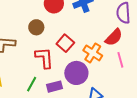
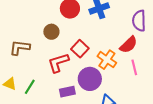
red L-shape: (44, 58) -> (58, 63), turned -105
green line: (32, 84) -> (30, 87), moved

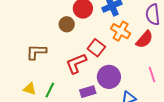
brown circle: (51, 32) -> (67, 24), moved
orange cross: (107, 60) -> (121, 31), moved
pink line: (134, 67) -> (152, 74), moved

